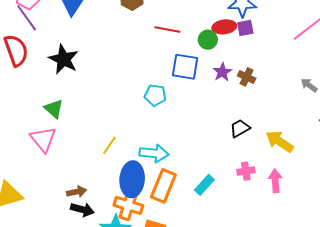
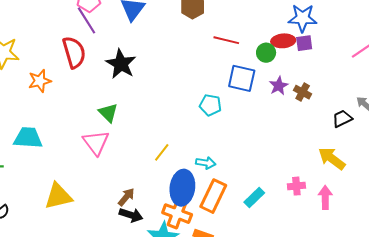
black trapezoid: (240, 128) -> (342, 119), moved
cyan arrow: (154, 153) -> (206, 163), size x0.7
brown arrow: (77, 192) -> (126, 197), turned -42

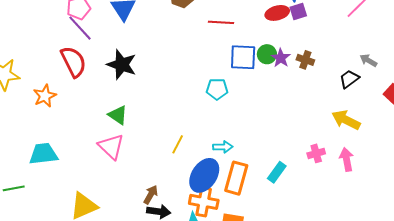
green circle: (266, 53) -> (267, 54), moved
blue ellipse: (182, 188) -> (204, 175), turned 36

